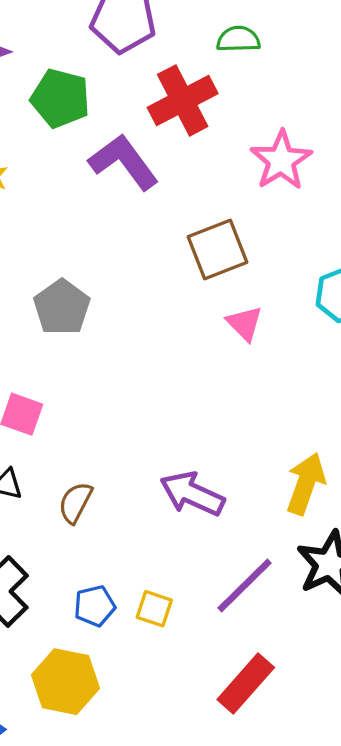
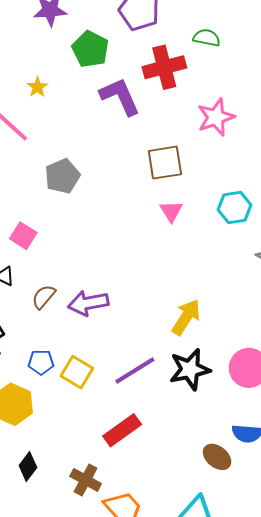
purple arrow: (192, 494) -> (88, 303), moved, turned -48
yellow square: (154, 609) -> (77, 372), size x1.4

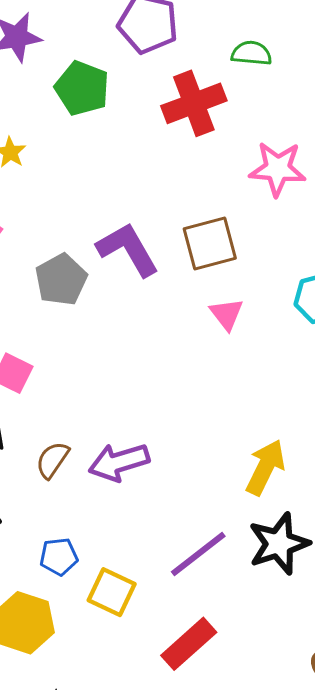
purple L-shape: (120, 96) -> (128, 249), moved
pink star: (216, 117) -> (278, 169), turned 30
yellow square: (77, 372) -> (112, 592), moved

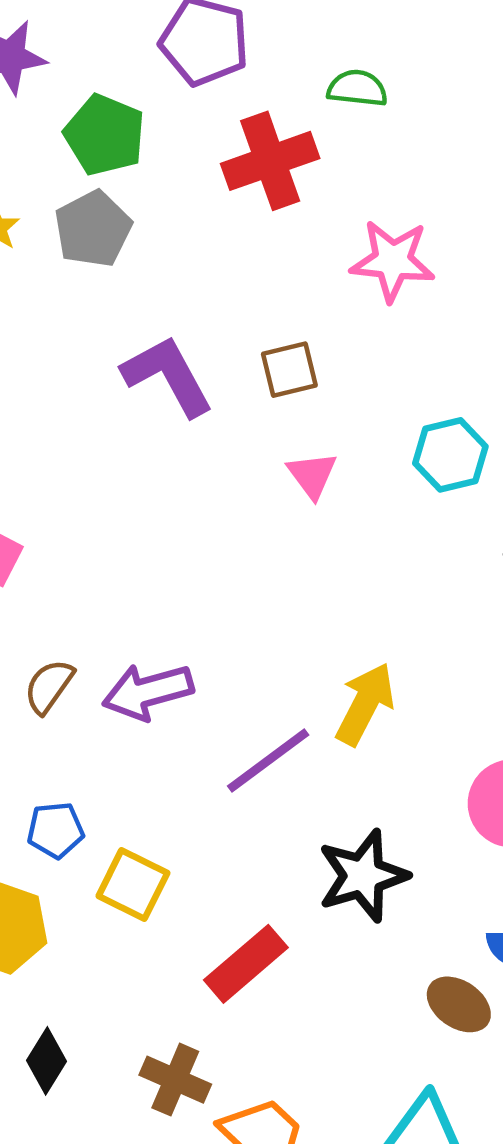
brown square: (210, 243) -> (289, 370), size x0.7
gray pentagon: (61, 280) -> (93, 229), moved
black star: (279, 544) -> (363, 876), moved
purple line: (198, 554) -> (268, 760), moved

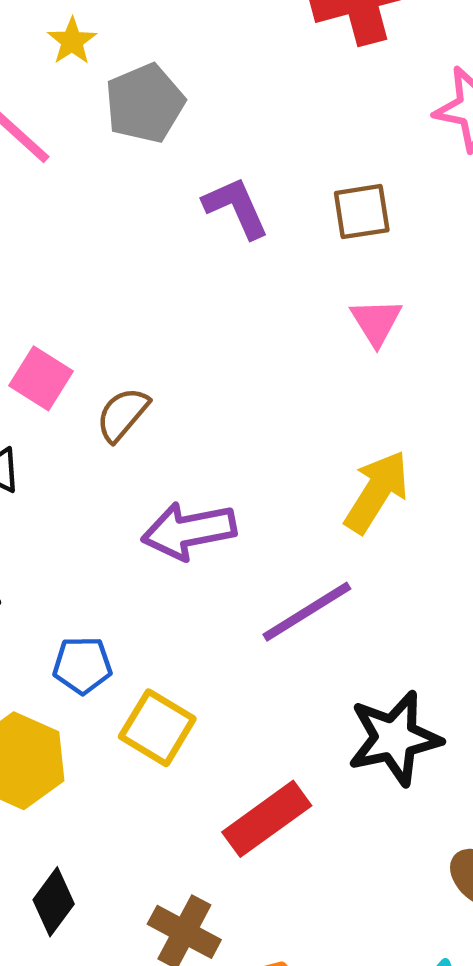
gray pentagon: (93, 229) -> (145, 103), moved
purple L-shape: (168, 376) -> (236, 207), size x0.7
brown semicircle: (49, 686) -> (122, 414), moved
yellow arrow: (365, 704) -> (377, 492), moved

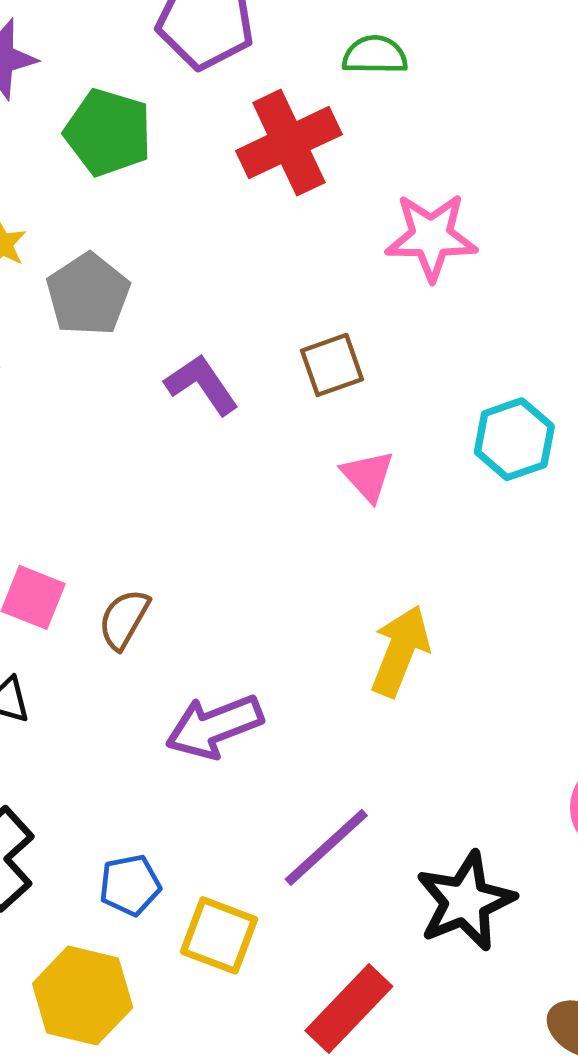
purple line: (307, 612) -> (326, 847), moved

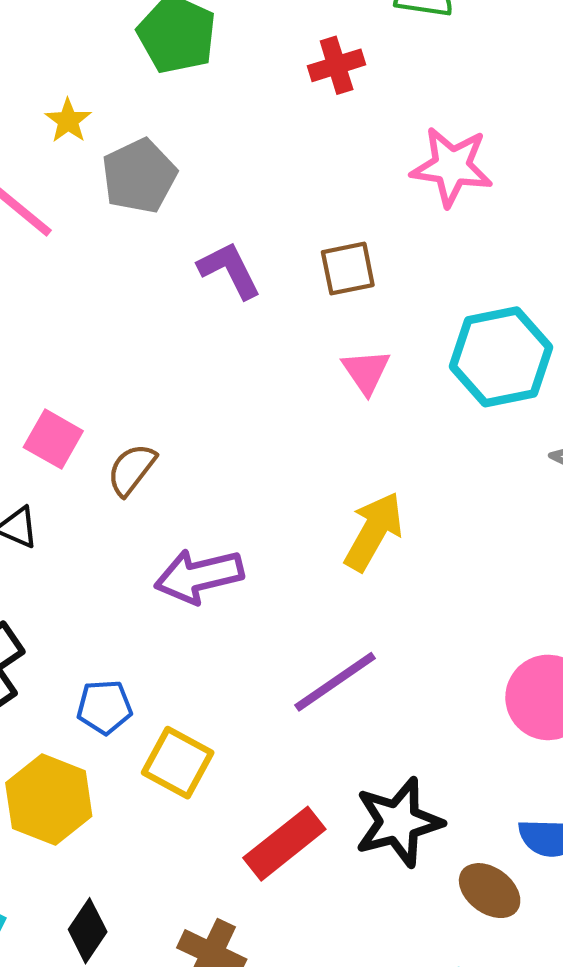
red cross: (289, 143) -> (337, 65), size x0.6
cyan hexagon: (514, 439) -> (501, 357), size x1.4
purple line: (326, 847) -> (335, 682), moved
black star: (465, 901) -> (399, 822), moved

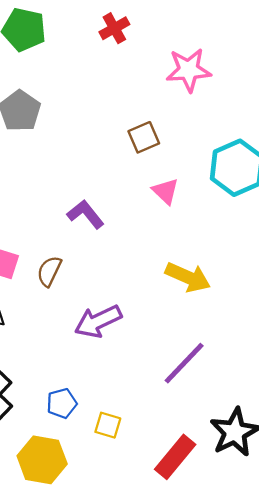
purple L-shape: (229, 270) -> (86, 214), moved
yellow arrow: (374, 531) -> (188, 277), turned 96
yellow square: (178, 763) -> (108, 425), size x0.7

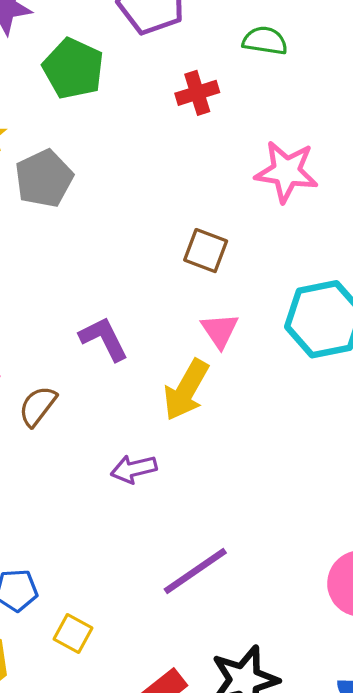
brown square: (144, 137) -> (206, 251), turned 32
yellow arrow: (188, 277) -> (186, 390), moved, turned 84
purple arrow: (98, 321) -> (134, 469), moved, size x0.7

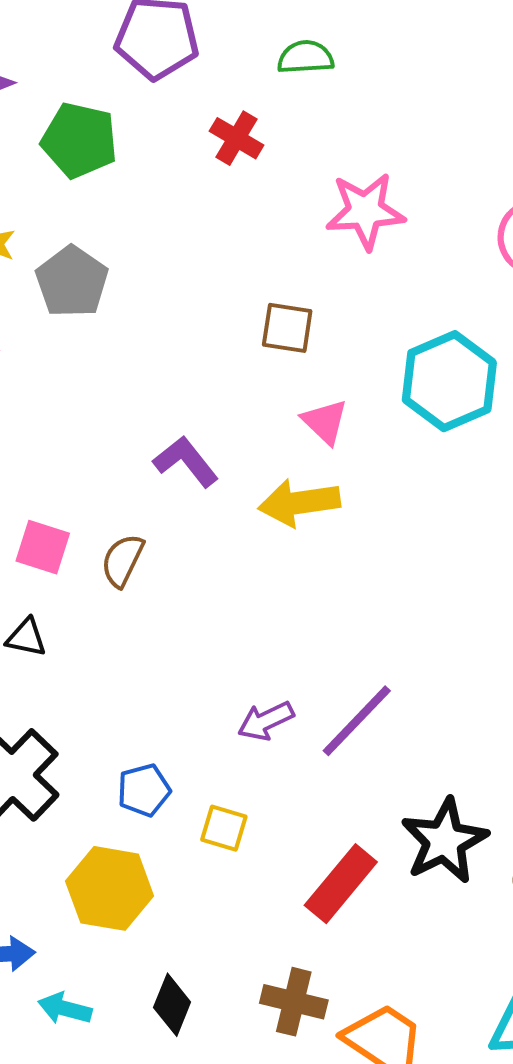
red cross: (197, 93) -> (236, 138), turned -30
yellow arrow: (186, 390) -> (299, 503), turned 64
purple arrow: (134, 469) -> (266, 721), moved

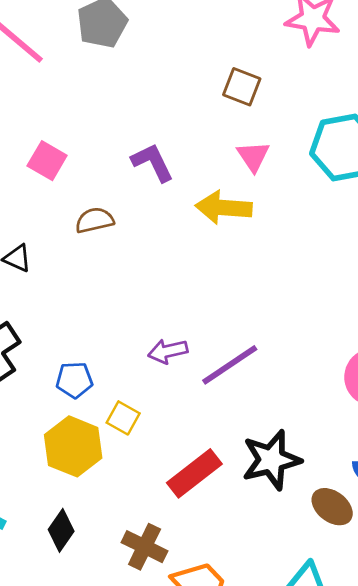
pink square: (43, 547) -> (47, 161), moved
brown semicircle: (123, 560) -> (95, 220), turned 39
yellow hexagon: (110, 888) -> (73, 446), moved

